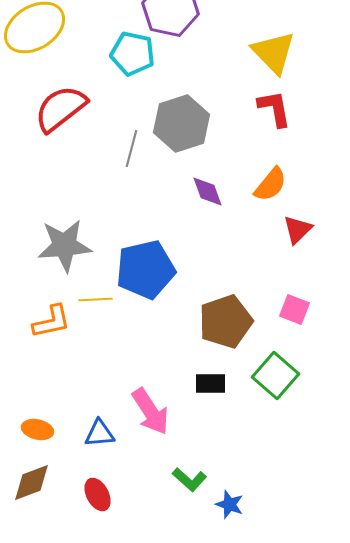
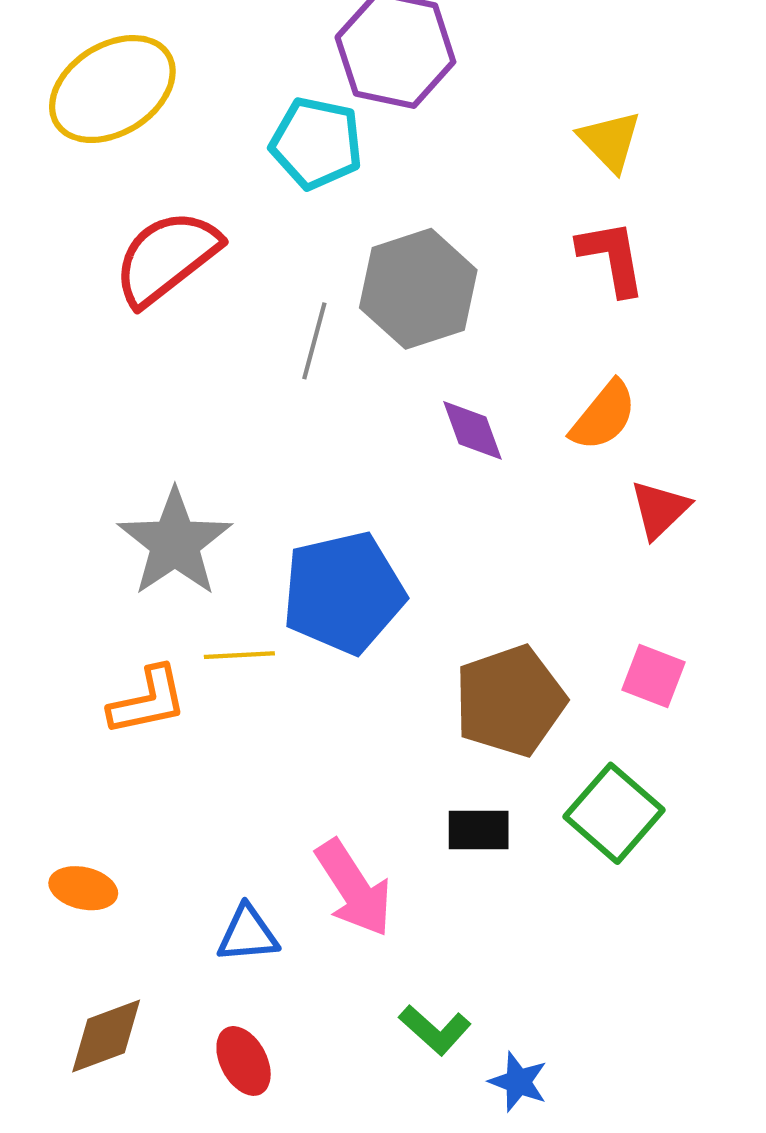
yellow triangle: (274, 52) -> (610, 141), size x0.7
gray star: (65, 246) -> (175, 543), turned -30
orange ellipse: (38, 430) -> (83, 888), moved

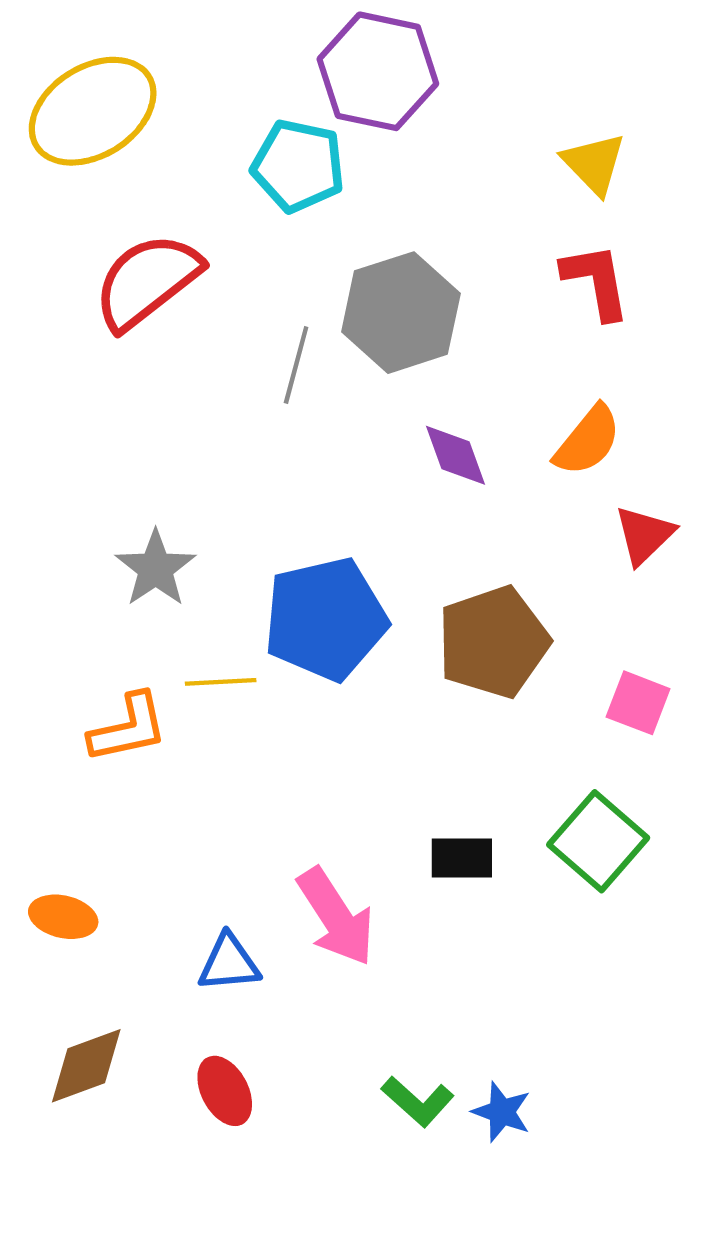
gray star: (175, 543) -> (156, 569), size x0.7
brown pentagon: (510, 701) -> (493, 642), moved
green L-shape: (435, 1030) -> (418, 1101), moved

